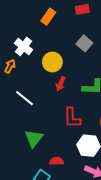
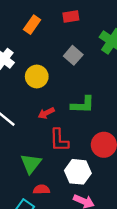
red arrow: (61, 84) -> (46, 113), moved, turned 40
green triangle: (34, 138) -> (31, 164), moved

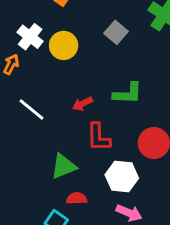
yellow circle: (37, 76) -> (64, 45), moved
green triangle: (31, 164) -> (64, 166), turned 30

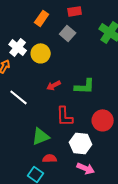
gray square: (116, 32) -> (68, 33), moved
red arrow: (82, 104) -> (54, 85), moved

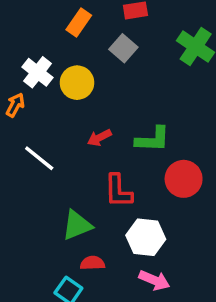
red circle: (103, 120) -> (184, 179), moved

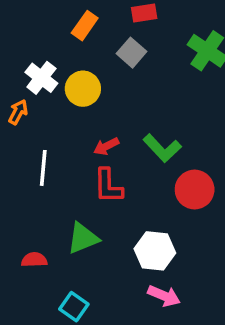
green L-shape: (153, 139) -> (162, 148), turned 45
white line: (39, 158) -> (43, 168), turned 56
red L-shape: (118, 191) -> (108, 186), moved
red semicircle: (92, 263) -> (34, 260), moved

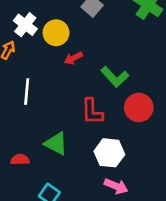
red arrow: (106, 146) -> (73, 58), moved
red L-shape: (108, 186) -> (92, 111), moved
green triangle: (83, 238) -> (56, 144), turned 50

